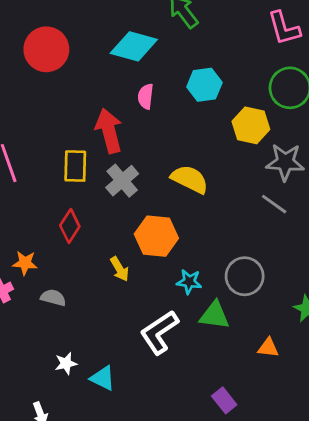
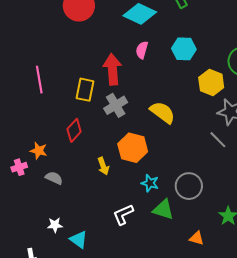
white L-shape: (159, 332) -> (123, 215), size x0.7

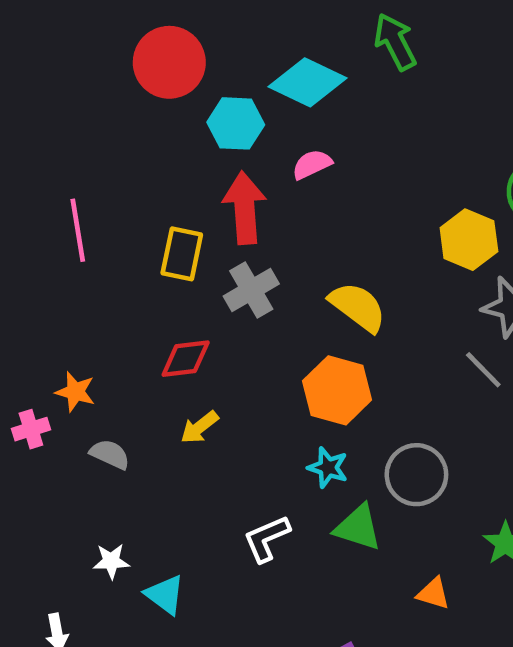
cyan hexagon: (184, 49) -> (236, 123), moved
pink semicircle: (142, 50) -> (312, 164), turned 48
red diamond: (74, 130) -> (186, 359), moved, turned 40
orange hexagon: (133, 148) -> (337, 390), moved
yellow arrow: (103, 166) -> (199, 427), moved, turned 72

